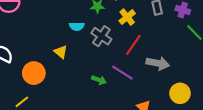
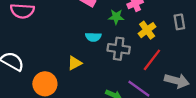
gray cross: (101, 36) -> (119, 49), turned -30
yellow triangle: (61, 52) -> (75, 63), turned 48

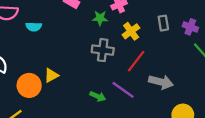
cyan semicircle: (93, 37) -> (34, 27), moved
yellow triangle: (75, 63) -> (51, 75), moved

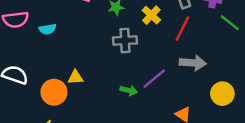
red line: (136, 61) -> (182, 29), moved
yellow triangle: (51, 75) -> (75, 77), turned 35
purple line: (123, 90) -> (154, 79), turned -65

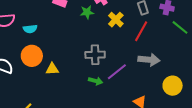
gray cross: (125, 40) -> (95, 55), moved
orange circle: (54, 92) -> (32, 56), moved

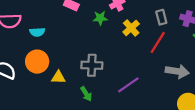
gray cross: (95, 55) -> (92, 65), moved
gray arrow: (149, 60) -> (177, 71), moved
green arrow: (96, 81) -> (86, 94), moved, turned 40

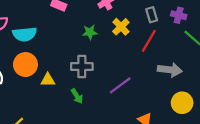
green star: (100, 18) -> (90, 32), moved
cyan semicircle: (37, 32) -> (25, 34), size x1.5

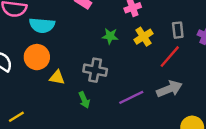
gray arrow: (170, 70) -> (169, 89), moved, turned -40

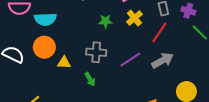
purple line: (131, 97) -> (130, 59), moved

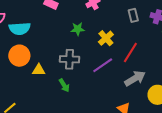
yellow cross: (134, 18) -> (106, 38), moved
red line: (159, 32) -> (130, 53), moved
gray arrow: (163, 60) -> (135, 78), moved

